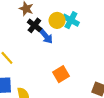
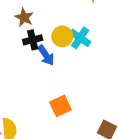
black cross: (34, 25) -> (33, 40), turned 32

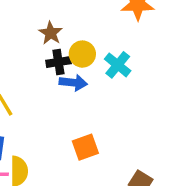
yellow circle: (62, 36) -> (82, 54), moved
blue arrow: (46, 55) -> (73, 83), turned -55

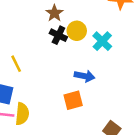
black cross: (58, 62) -> (58, 35), turned 30
blue arrow: (73, 83) -> (85, 76), moved

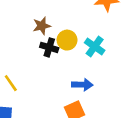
brown star: (54, 13) -> (42, 26), turned 30

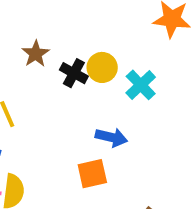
brown star: (42, 26) -> (36, 54), moved, turned -30

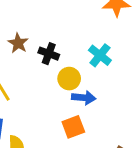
yellow circle: (102, 67) -> (69, 79), moved

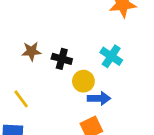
brown star: (18, 43) -> (31, 51), turned -30

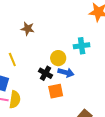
cyan cross: (111, 56) -> (82, 46), turned 35
black cross: (62, 59) -> (46, 73), moved

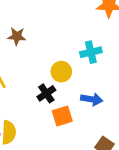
black cross: (46, 73) -> (46, 93), turned 32
blue arrow: (66, 73) -> (92, 99), moved

